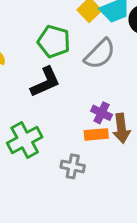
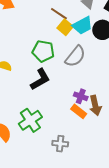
orange rectangle: (96, 134) -> (79, 111), turned 49
gray cross: (73, 166) -> (60, 144), moved

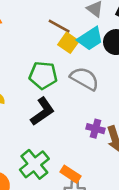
gray semicircle: (75, 56) -> (84, 79), turned -95
orange rectangle: (79, 111) -> (70, 174), moved

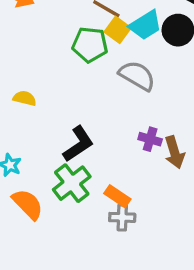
green pentagon: (43, 75) -> (90, 45), moved
black L-shape: (42, 111) -> (78, 144), moved

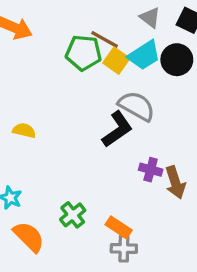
green pentagon: (90, 45) -> (84, 53), moved
black L-shape: (78, 144) -> (117, 129), moved
green cross: (72, 183) -> (73, 215), size x0.7

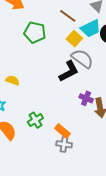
green pentagon: (84, 53) -> (35, 32), moved
yellow square: (116, 61) -> (74, 39), moved
yellow semicircle: (24, 131) -> (13, 80), moved

